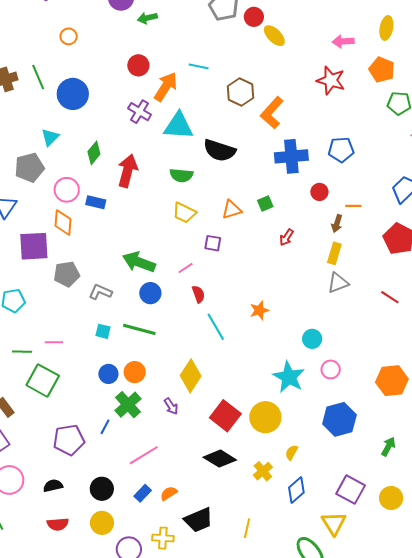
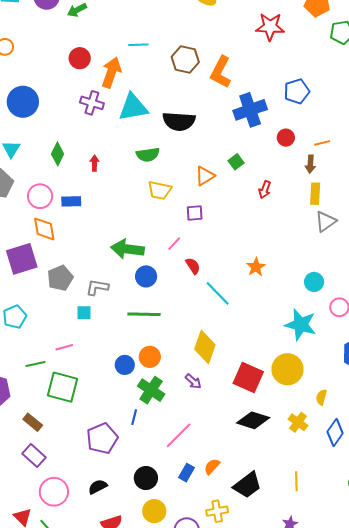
red arrow: (128, 171) -> (94, 163), size x0.5
cyan square: (103, 331) -> (84, 313), moved

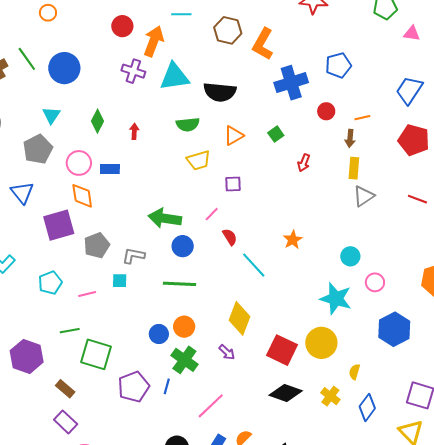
orange triangle: (205, 176) -> (234, 136), moved
yellow trapezoid: (160, 190) -> (199, 160), turned -30
pink line: (64, 347) -> (87, 294), moved
purple pentagon: (102, 438) -> (134, 387), moved

